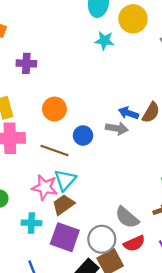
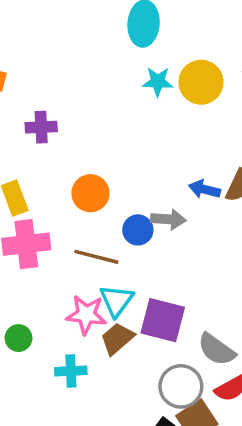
yellow circle: (133, 19) -> (201, 82), moved
gray arrow: (117, 128) -> (168, 219), moved
purple square: (65, 237) -> (163, 320), moved

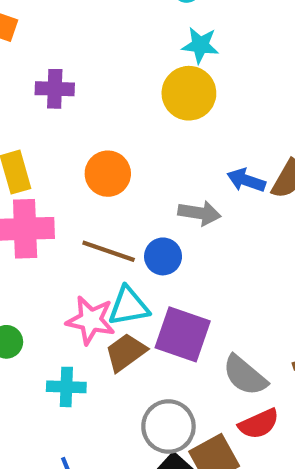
yellow circle: (201, 82) -> (189, 93), moved
blue circle: (138, 230) -> (163, 256), moved
cyan triangle: (116, 301) -> (129, 306), turned 39
gray circle: (181, 386) -> (168, 426), moved

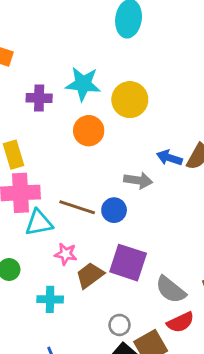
cyan star: (200, 45) -> (83, 84), moved, size x1.4
orange circle: (108, 174) -> (89, 131), moved
cyan triangle: (129, 306) -> (39, 223), moved
pink star: (91, 320) -> (66, 254), size x0.7
gray circle: (168, 426) -> (119, 325), size x0.6

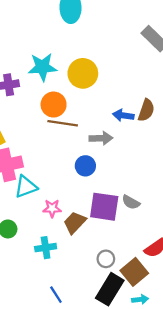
brown line: (77, 207) -> (63, 123), moved
gray semicircle: (171, 290) -> (131, 202), moved, size x0.7

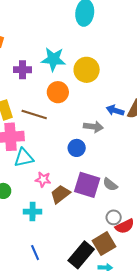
brown line: (63, 123) -> (34, 115), moved
gray circle: (106, 259) -> (114, 217), moved

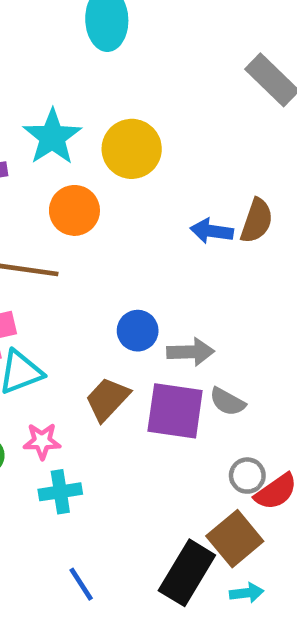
cyan star: (53, 59) -> (52, 137), turned -30
gray arrow: (93, 127) -> (191, 352), moved
pink star: (43, 179) -> (42, 441), moved
brown trapezoid: (60, 194) -> (107, 399), moved

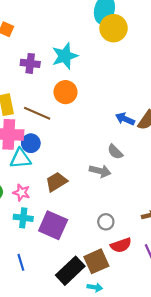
yellow circle: (132, 149) -> (113, 28), moved
blue circle: (138, 331) -> (31, 143), moved
gray semicircle: (227, 402) -> (115, 152), moved
purple square: (175, 411) -> (53, 225), moved
gray circle: (247, 476) -> (106, 222), moved

